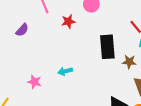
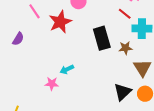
red star: (68, 22) -> (60, 22), size x1.6
pink star: (34, 82) -> (52, 84), moved

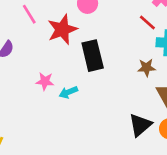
black rectangle: (102, 38) -> (93, 56), moved
pink star: (52, 84) -> (45, 81), moved

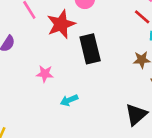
cyan arrow: (68, 92) -> (69, 100), moved

